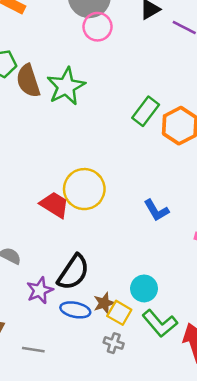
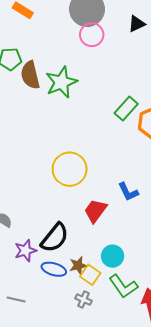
red trapezoid: (54, 205) -> (95, 211), moved, turned -90

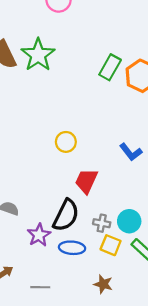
yellow circle: (70, 169) -> (66, 142), size x0.6
red trapezoid: (95, 211) -> (86, 181), moved
brown star: (78, 266) -> (103, 284), moved, turned -30
gray cross: (83, 300) -> (102, 223), moved

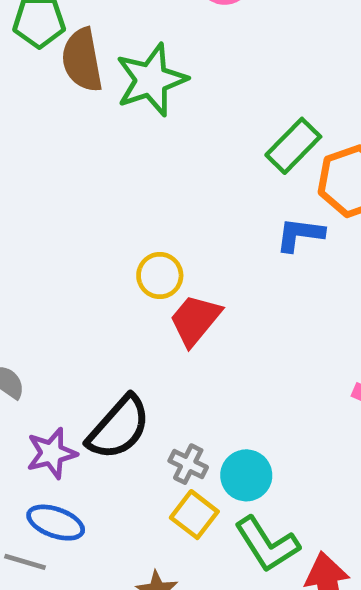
blue L-shape: (131, 152) -> (300, 234), moved, turned 120
red trapezoid: (86, 181) -> (195, 320), moved
blue ellipse: (72, 248) -> (56, 523), moved

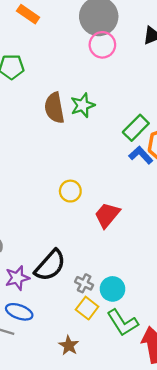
brown semicircle: (82, 60) -> (54, 108), moved
green star: (151, 80) -> (83, 105), moved, size x0.7
blue L-shape: (300, 234) -> (141, 155), moved, turned 40
red trapezoid: (195, 320) -> (107, 215), moved

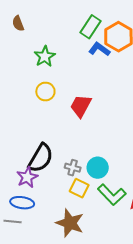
green star: (83, 105) -> (45, 56), moved
brown semicircle: (54, 108) -> (18, 23), size x0.6
purple star: (17, 278) -> (27, 177), moved
brown star: (69, 345) -> (70, 223), size x1.6

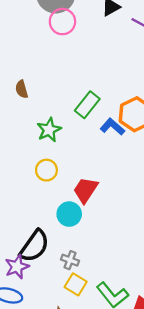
green rectangle: (91, 27) -> (87, 105), moved
cyan circle: (98, 168) -> (69, 214), moved

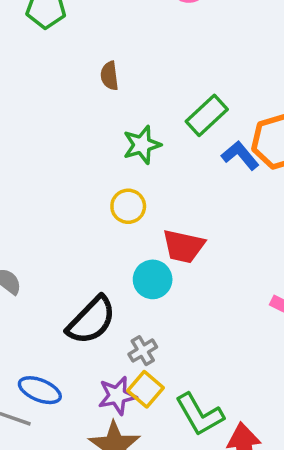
red trapezoid: (85, 190) -> (183, 246), turned -120
gray cross: (70, 260) -> (143, 351), turned 30
purple star: (17, 267) -> (117, 396), moved

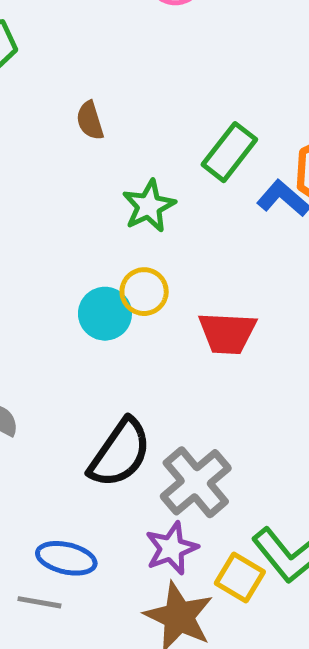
cyan circle: (153, 279) -> (105, 314), moved
gray cross: (143, 351) -> (196, 482), size x1.8
yellow square: (146, 389) -> (240, 578), moved

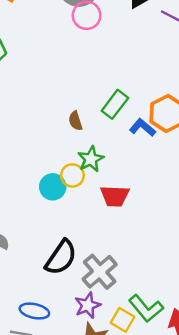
brown semicircle: (90, 120) -> (75, 121), moved
green star: (149, 206) -> (91, 159), moved

